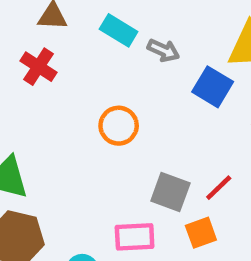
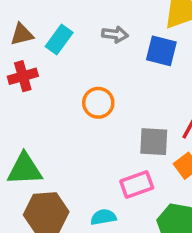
cyan rectangle: (119, 30) -> (59, 39), moved, turned -68
red cross: (38, 67) -> (23, 76), turned -32

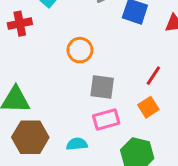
gray square: (154, 142) -> (102, 87), moved

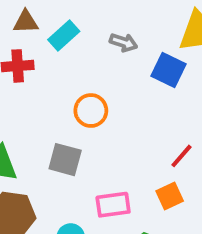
gray square: (102, 87) -> (65, 160), moved

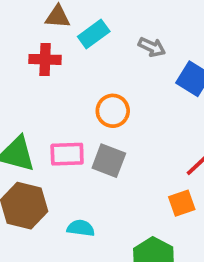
gray square: (65, 160) -> (109, 161), moved
pink rectangle: (113, 205) -> (67, 154), moved

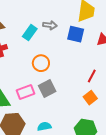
cyan rectangle: (94, 34) -> (30, 33), moved
gray square: (109, 161) -> (47, 88), turned -30

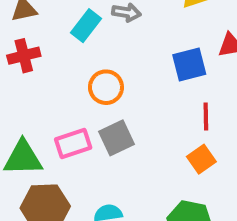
blue square: (76, 34) -> (189, 64), moved, turned -30
red line: (92, 76) -> (206, 116), turned -32

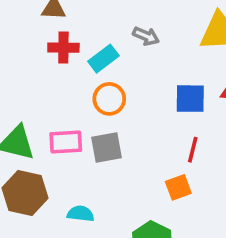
cyan rectangle: (86, 26) -> (103, 59), moved
red cross: (24, 56) -> (63, 48), moved

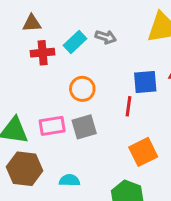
cyan rectangle: (103, 59) -> (75, 42), moved
red line: (193, 150) -> (128, 106), moved
orange square: (178, 187) -> (143, 152), size x1.4

